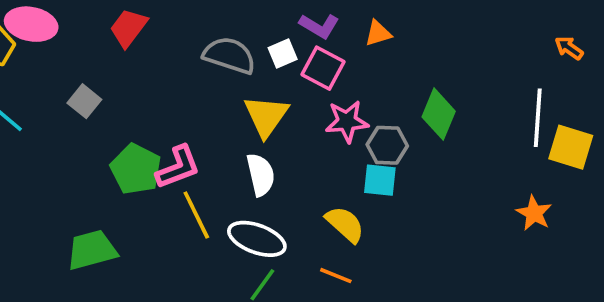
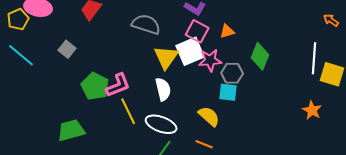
orange triangle: (378, 33) -> (227, 31), moved
white square: (283, 53) -> (190, 51), moved, size x1.8

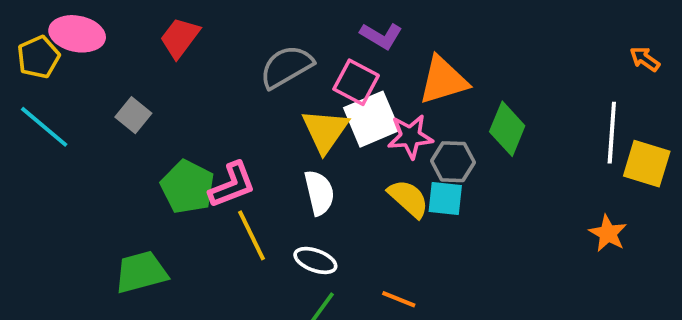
gray semicircle: (146, 24) -> (286, 67), turned -48
pink square: (197, 31) -> (356, 82), moved
orange triangle: (227, 31) -> (443, 80), size x1.8
yellow semicircle: (209, 116) -> (408, 198), moved
white ellipse: (161, 124) -> (315, 260), size x0.7

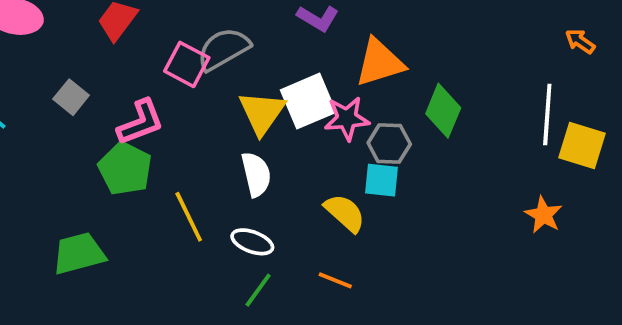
pink square: (356, 82) -> (187, 64), moved
pink L-shape: (232, 185) -> (140, 122), moved
yellow semicircle: (408, 198) -> (345, 213), moved

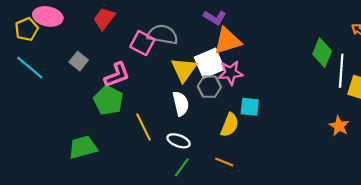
gray semicircle: (223, 49) -> (163, 35), turned 40
orange triangle: (380, 63) -> (227, 41), moved
green diamond: (443, 111) -> (322, 53), moved
gray hexagon: (389, 144) -> (209, 87), moved
yellow semicircle: (345, 213) -> (230, 125), turned 70

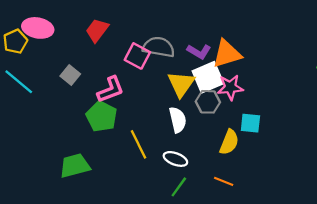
purple L-shape: (215, 18) -> (199, 51), moved

